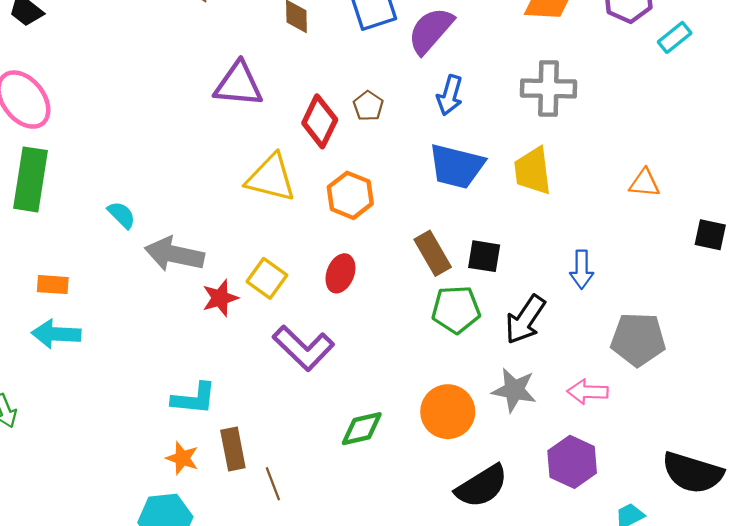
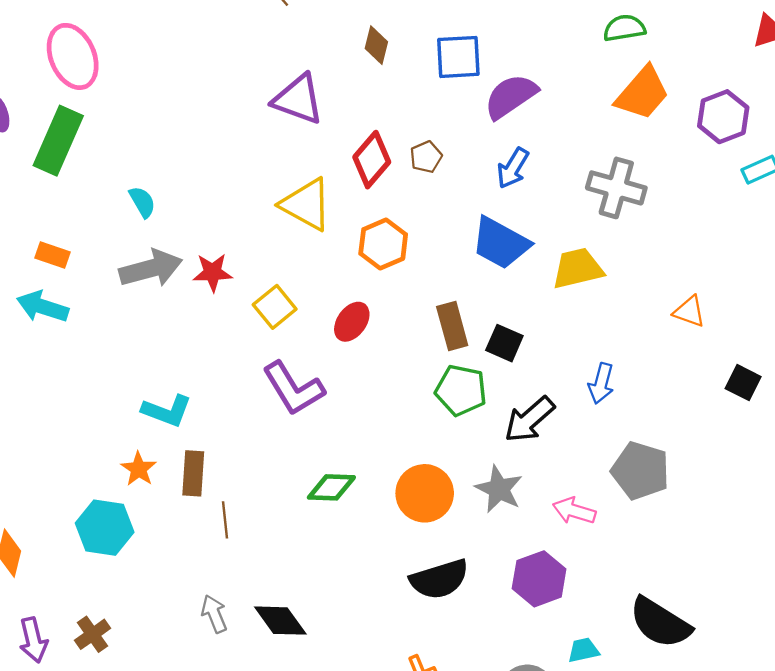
yellow trapezoid: (533, 171) -> (578, 268), turned 69
gray arrow: (174, 254) -> (151, 268), moved, turned 138
red star: (220, 298) -> (213, 272), moved

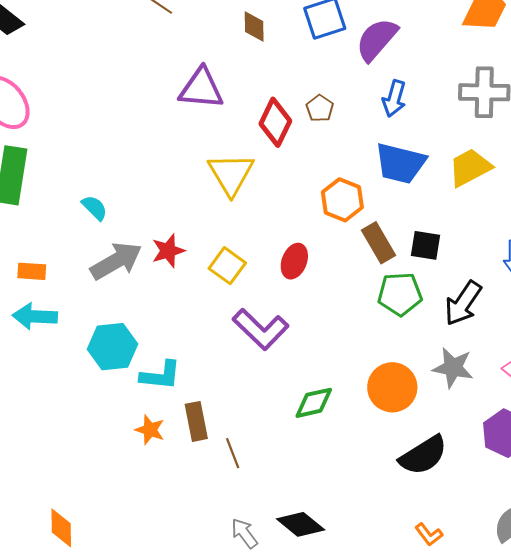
yellow triangle: (306, 205) -> (231, 174), turned 45
orange hexagon: (383, 244) -> (342, 200), moved
cyan hexagon: (105, 528) -> (112, 347), moved

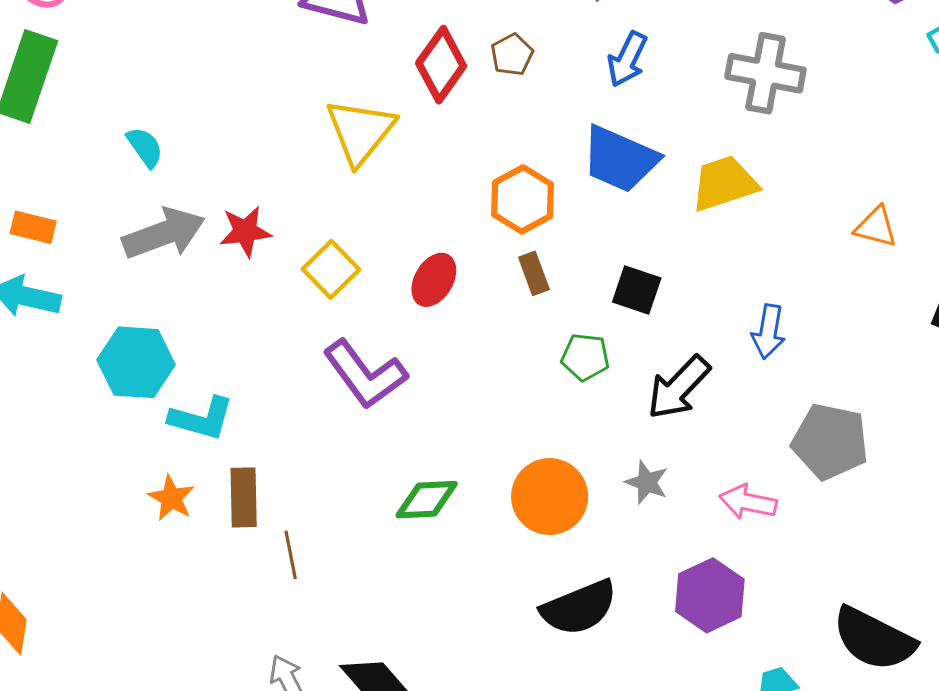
brown rectangle: (379, 243) -> (534, 273), moved, size x0.7
green pentagon: (400, 294) -> (585, 357), size x0.7
gray star: (453, 368) -> (647, 482), size x0.7

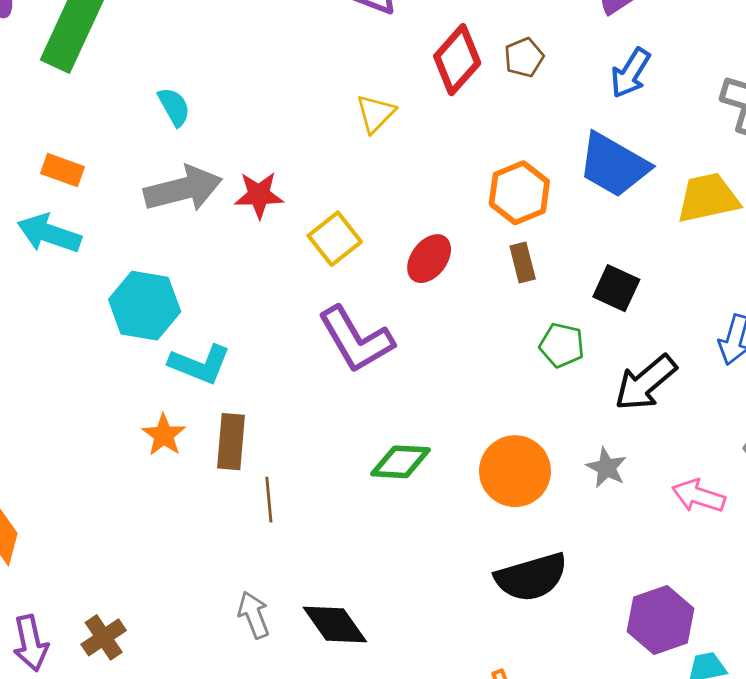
yellow triangle: (360, 131) -> (376, 113), size x0.6
purple hexagon: (710, 595) -> (661, 620), moved

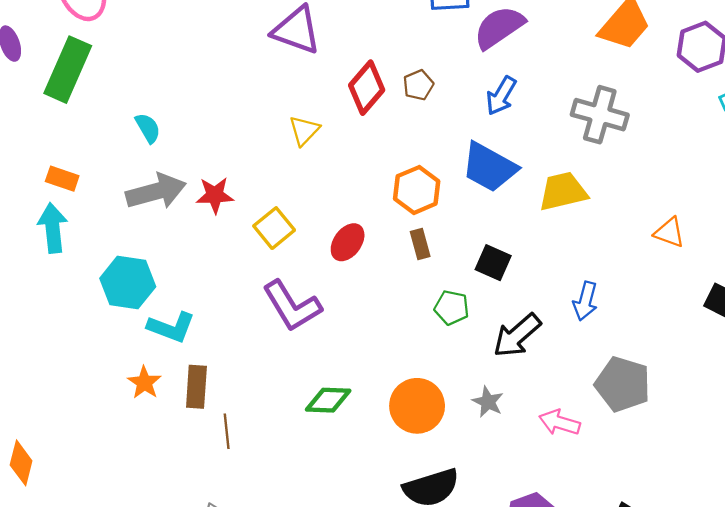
cyan arrow: (49, 234) -> (53, 228), turned 66

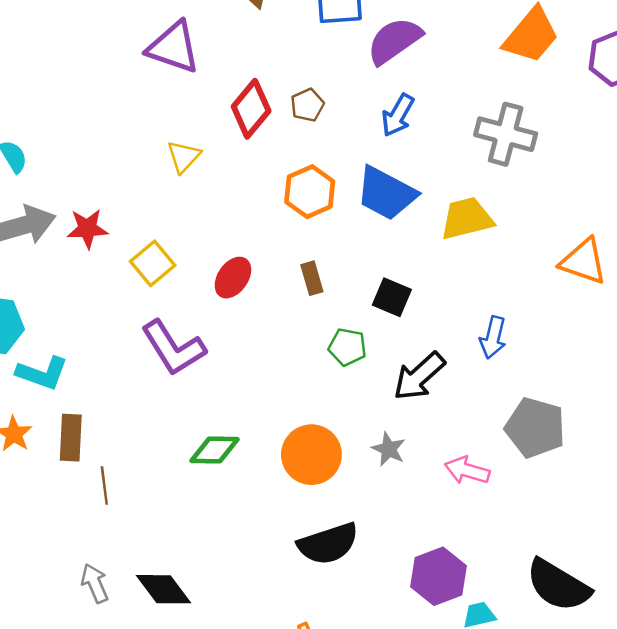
orange hexagon: (417, 190) -> (310, 192), moved
orange triangle: (669, 232) -> (584, 261), size x1.4

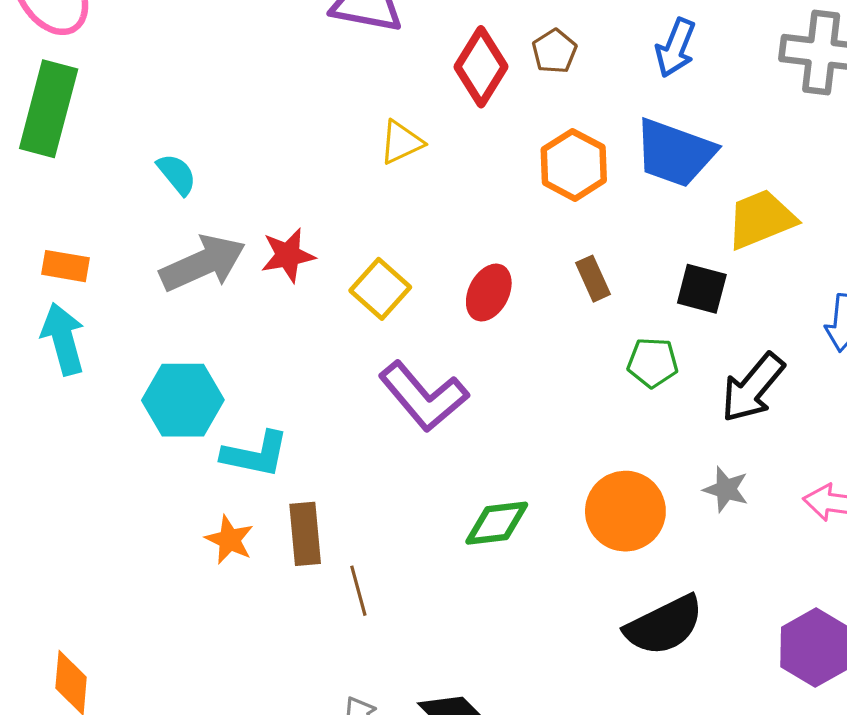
yellow triangle: (184, 156) -> (401, 142), turned 30
yellow trapezoid: (467, 218) -> (761, 219), moved

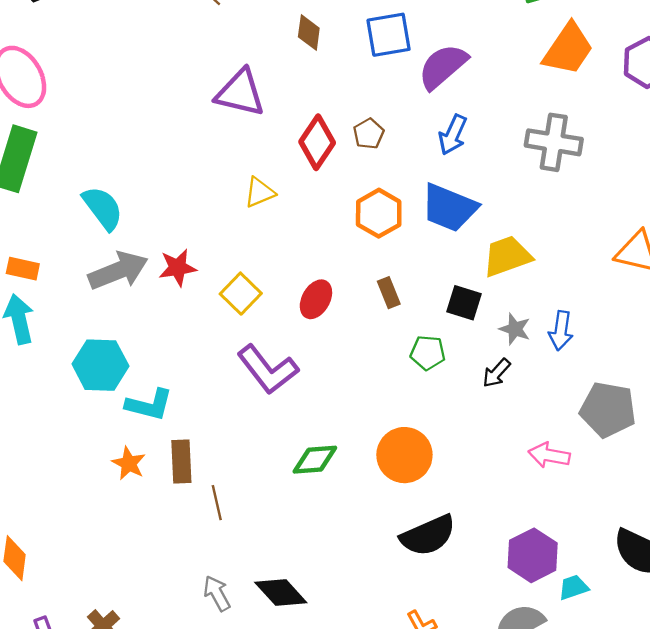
cyan semicircle: (177, 174) -> (103, 208), size x1.5
black arrow: (753, 388) -> (496, 373), size x0.6
gray star: (726, 489) -> (515, 329), moved

